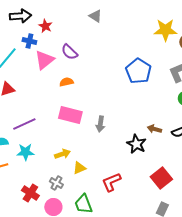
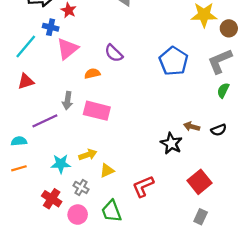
purple semicircle: (69, 52) -> (114, 53), moved
gray arrow: (100, 124) -> (67, 101), moved
cyan star: (25, 152) -> (61, 164), moved

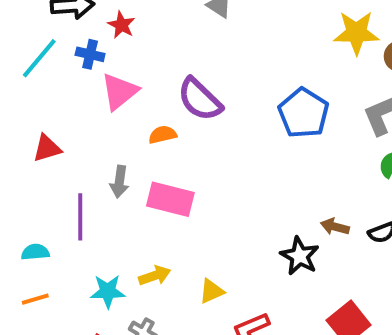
cyan line: (26, 46) -> (39, 58), moved
purple semicircle: (114, 53) -> (200, 99), size x1.4
purple line: (45, 121) -> (80, 217), turned -65
yellow triangle: (107, 171) -> (211, 291), moved

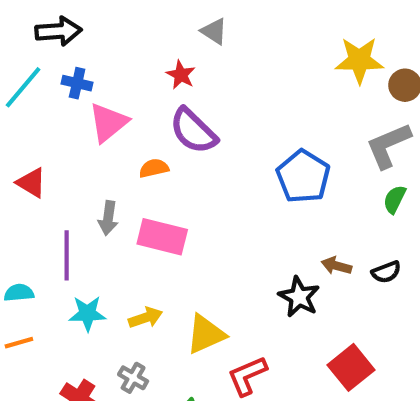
red star: (121, 25) -> (181, 75), moved
blue pentagon: (304, 113) -> (303, 177), moved
red triangle: (47, 148) -> (31, 183), turned 48
cyan star: (108, 291) -> (87, 313), moved
yellow triangle: (211, 291) -> (206, 334), size x1.5

